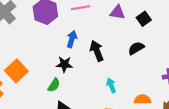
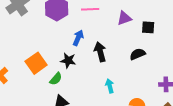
purple triangle: (117, 12) -> (124, 18), turned -35
black square: (144, 19) -> (148, 27), turned 32
orange square: (16, 71) -> (36, 63), moved

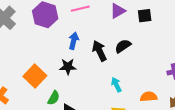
black semicircle: (138, 54) -> (123, 46), moved
green semicircle: (56, 79) -> (54, 98), moved

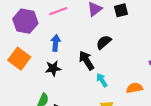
black arrow: (99, 51) -> (86, 60), moved
orange square: (35, 76) -> (19, 59), moved

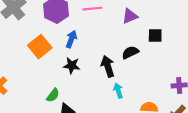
black square: (121, 10) -> (155, 36), moved
blue arrow: (56, 43) -> (71, 39), moved

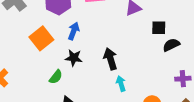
black semicircle: (130, 52) -> (171, 45), moved
green semicircle: (53, 95) -> (56, 77), moved

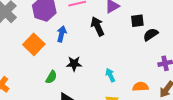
black star: (74, 58) -> (74, 64), moved
black arrow: (110, 59) -> (98, 26), moved

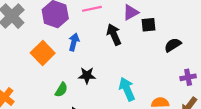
black square: (137, 21) -> (148, 25), moved
cyan arrow: (110, 75) -> (127, 89), size x1.5

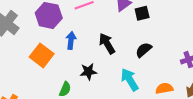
black arrow: (114, 35) -> (107, 43), moved
black semicircle: (173, 45) -> (144, 50), moved

